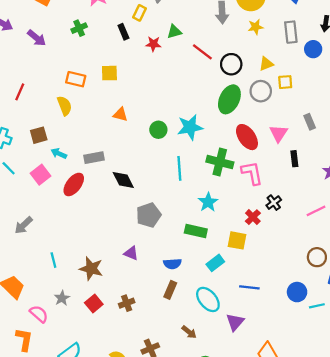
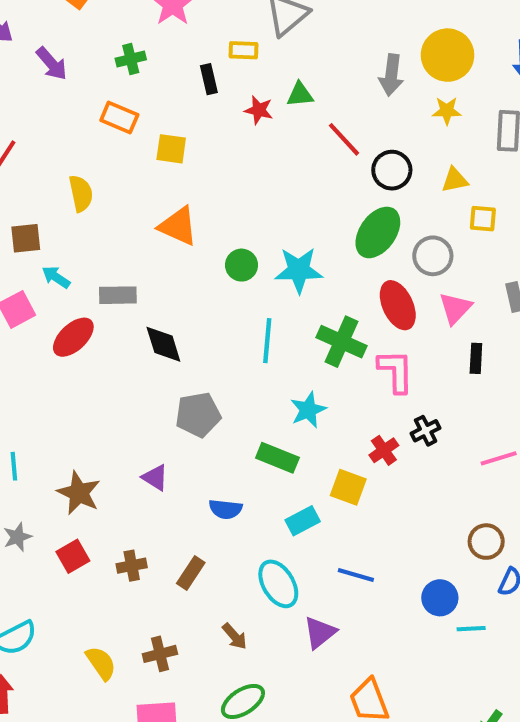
yellow rectangle: (139, 13) -> (243, 50), turned 56
orange rectangle: (76, 79) -> (119, 118), moved
gray circle: (261, 91) -> (433, 256), moved
orange triangle: (120, 114) -> (178, 226), size x1.5
brown rectangle: (170, 290) -> (191, 573), moved

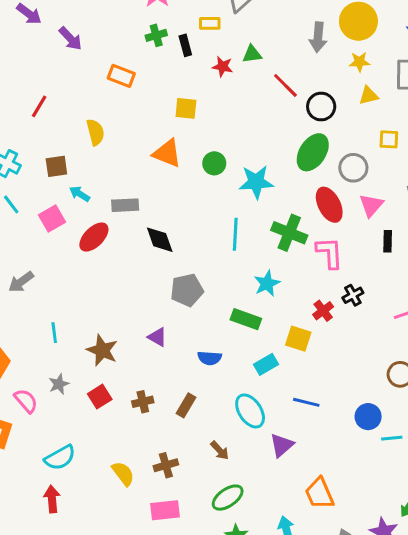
green cross: (131, 59) -> (156, 35), moved
yellow square: (171, 149) -> (186, 108), moved
yellow triangle: (455, 180) -> (369, 96), moved
green circle: (241, 265) -> (214, 163), moved

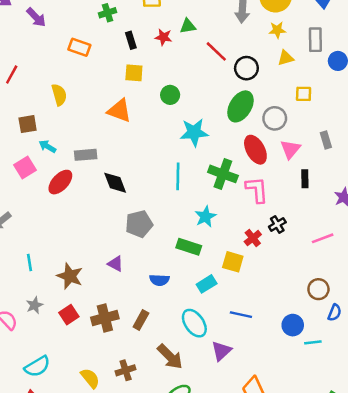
black rectangle: (185, 45) -> (131, 40), moved
green circle: (214, 163) -> (170, 95), moved
brown cross: (143, 402) -> (105, 318), size x1.5
brown arrow: (220, 450) -> (170, 357), size x1.6

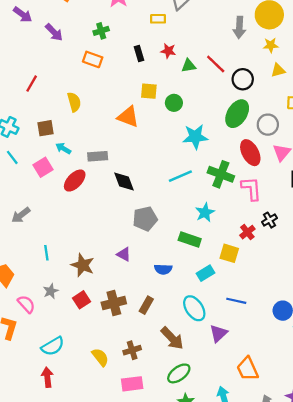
green cross: (108, 13) -> (101, 31), moved
green triangle: (188, 26) -> (189, 66), moved
yellow square: (134, 73) -> (149, 91), moved
cyan line: (178, 176) -> (180, 176), turned 65

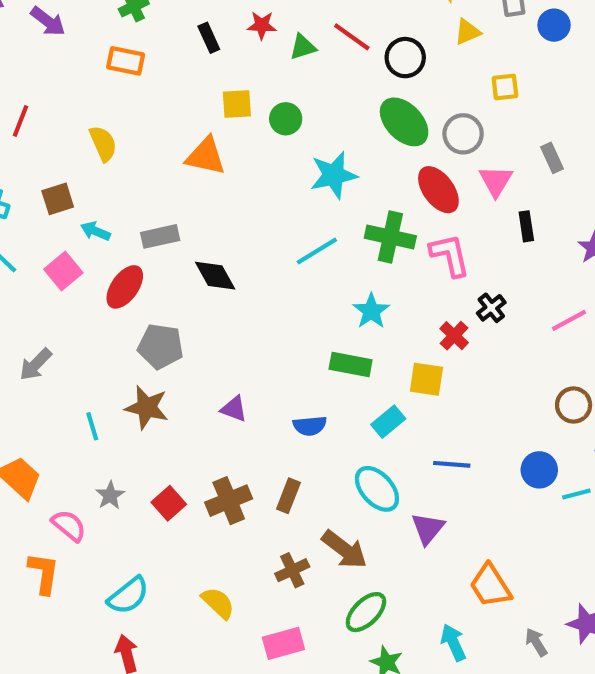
green ellipse: (237, 114) -> (404, 122), turned -68
gray pentagon: (145, 219) -> (161, 346), moved, turned 30
brown star: (83, 265) -> (147, 407), moved
brown cross: (132, 350) -> (292, 570), moved

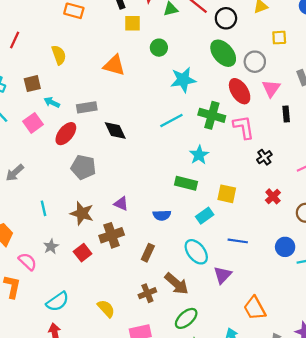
yellow square: (237, 104) -> (133, 23), moved
red cross: (454, 336) -> (273, 196), moved
brown star: (147, 407) -> (82, 213), moved
brown cross: (229, 501) -> (112, 235), moved

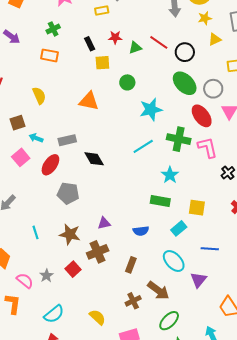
purple triangle: (121, 204) -> (104, 223), turned -32
gray star: (51, 246) -> (46, 276), moved

